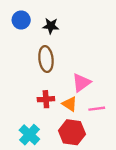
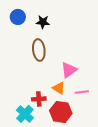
red cross: (46, 99) -> (39, 99), moved

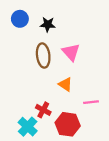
pink triangle: (69, 70) -> (71, 52), moved, turned -36
orange triangle: (59, 88) -> (65, 84), moved
red cross: (39, 99) -> (43, 110), turned 32

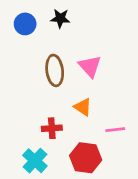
black star: (48, 24) -> (60, 18), moved
red cross: (43, 110) -> (52, 128), moved, turned -32

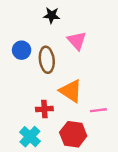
blue circle: (25, 24) -> (22, 50), moved
pink triangle: (90, 66) -> (77, 41), moved
orange triangle: (83, 107) -> (71, 91), size x1.5

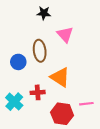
blue circle: (22, 50) -> (18, 62), moved
pink line: (98, 110) -> (86, 104), moved
cyan cross: (30, 137) -> (14, 102), moved

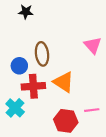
black star: (44, 13) -> (26, 12), moved
pink triangle: (65, 34) -> (93, 45), moved
red cross: (38, 92) -> (33, 86), moved, size x1.5

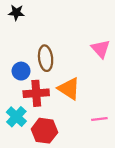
black star: (26, 12) -> (16, 13), moved
red hexagon: (66, 121) -> (44, 131), moved

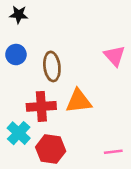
blue circle: (21, 71) -> (16, 55), moved
orange triangle: (69, 89) -> (79, 101), turned -40
pink line: (99, 119) -> (113, 152), moved

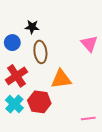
black star: (19, 15) -> (32, 27), moved
red cross: (41, 106) -> (16, 76), moved, turned -30
red hexagon: (51, 149) -> (39, 102), moved

